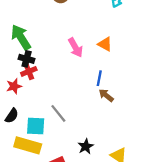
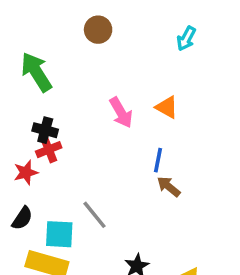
green arrow: (21, 37) -> (36, 72), moved

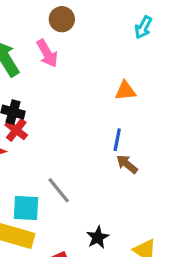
orange triangle: (167, 107) -> (125, 91), turned -35
pink arrow: (121, 113) -> (47, 53), moved
red cross: (49, 150) -> (16, 130), turned -30

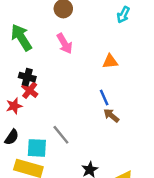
pink arrow: (47, 53) -> (65, 43), moved
blue line: (117, 140) -> (104, 98), turned -35

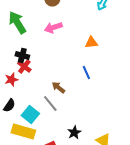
pink arrow: (65, 43) -> (53, 27), turned 102
brown arrow: (111, 116) -> (58, 87), moved
cyan square: (37, 148) -> (30, 114), turned 36

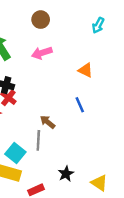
orange triangle: (91, 42) -> (85, 70), turned 32
gray line: (50, 103) -> (38, 140), turned 42

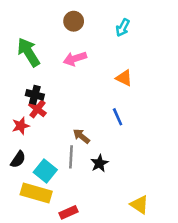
cyan arrow: (98, 25) -> (123, 28), moved
black star: (66, 174) -> (99, 163), moved

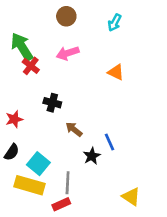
black cross: (35, 95) -> (52, 103), moved
red cross: (37, 109) -> (31, 66), moved
blue line: (118, 117) -> (110, 142), moved
gray line: (71, 157) -> (68, 183), moved

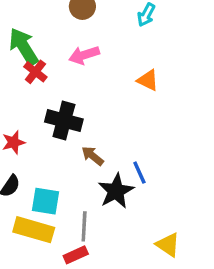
black cross: (52, 103) -> (64, 121), size x1.5
black star: (92, 156) -> (116, 191), size x1.5
cyan square: (38, 164) -> (45, 201), turned -30

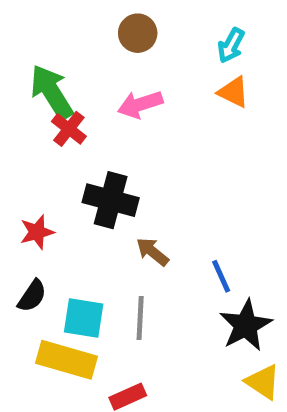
orange triangle: (148, 80) -> (233, 92), moved
black star: (116, 191) -> (246, 325), moved
gray line: (84, 226) -> (140, 318), moved

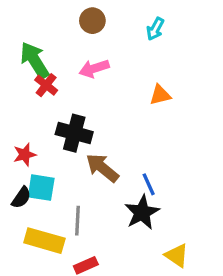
orange triangle: (233, 92) -> (160, 95), moved, turned -40
brown arrow: (152, 252) -> (102, 168), size x1.5
cyan square: (84, 318) -> (41, 188), moved
gray line: (140, 318) -> (78, 221), moved
black star: (246, 325) -> (142, 212), moved

